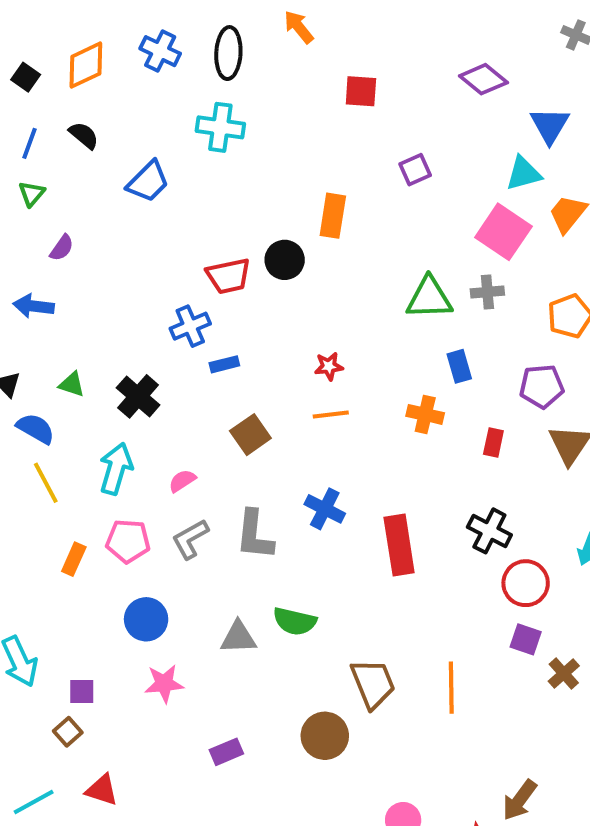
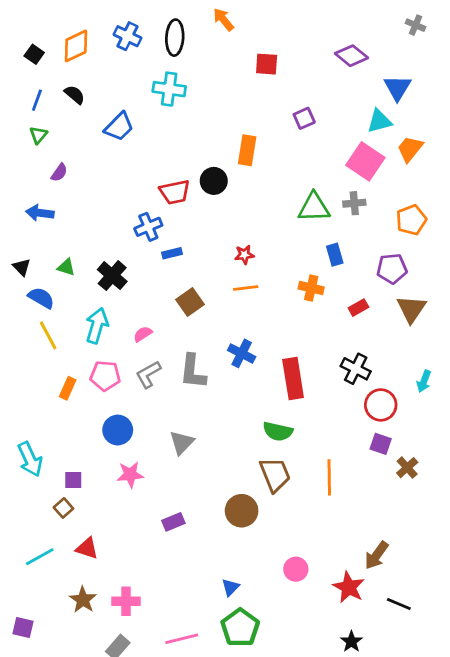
red rectangle: (493, 443) -> (358, 308), turned 48
green semicircle: (295, 621) -> (278, 431), moved
gray triangle: (238, 637) -> (182, 443), turned -44

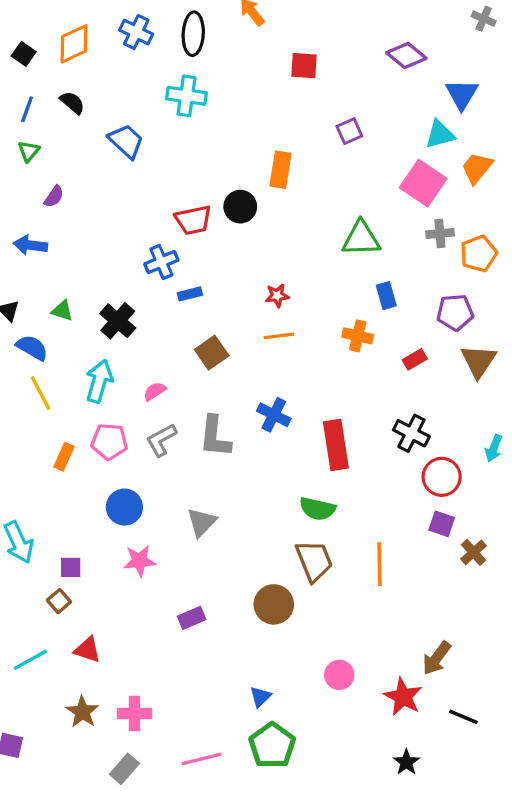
blue trapezoid: (119, 127) -> (126, 141), turned -92
gray cross: (354, 203) -> (440, 233), moved

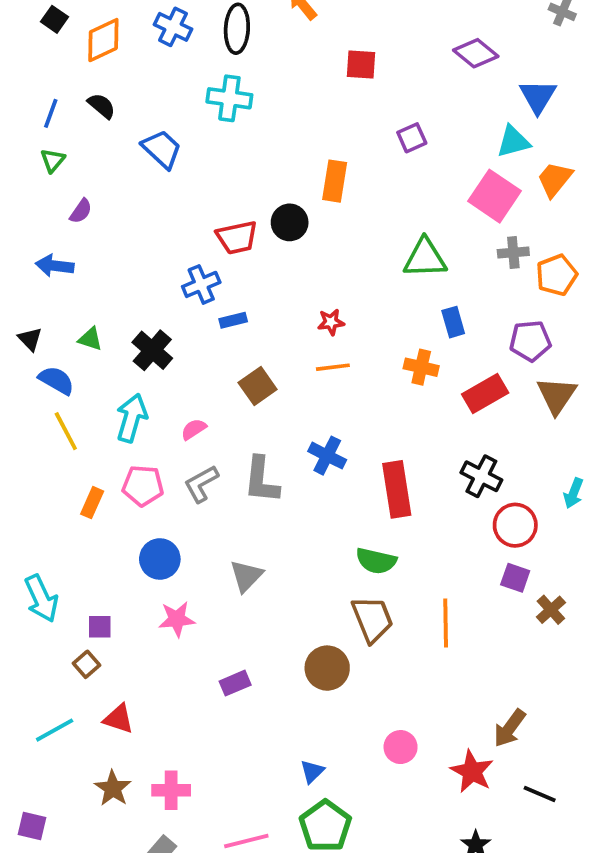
black square: (24, 54) -> (55, 19), moved
red rectangle: (415, 359) -> (485, 394), size x1.6

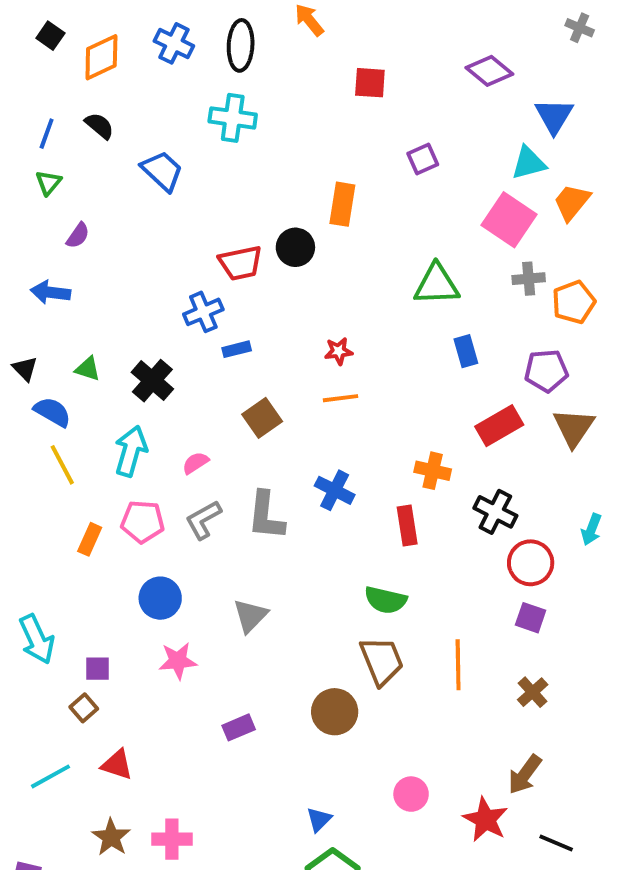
orange cross: (421, 367) -> (433, 471), moved
red rectangle: (397, 489) -> (407, 526), size x0.7
brown cross: (551, 610) -> (533, 692), moved

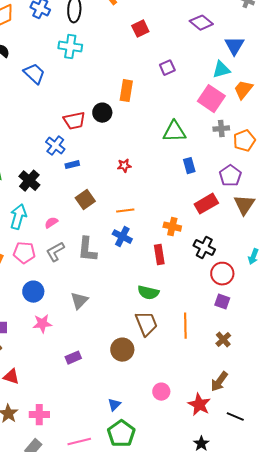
red square: (370, 83) -> (140, 29), turned -30
blue cross: (203, 312) -> (55, 146), turned -30
purple pentagon: (546, 371) -> (230, 176), turned -30
orange line: (340, 398) -> (125, 211), moved

